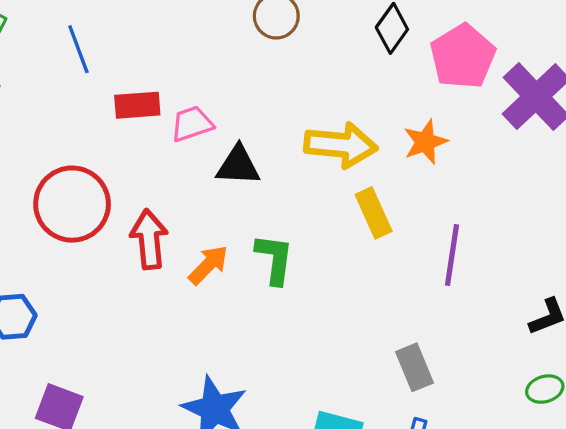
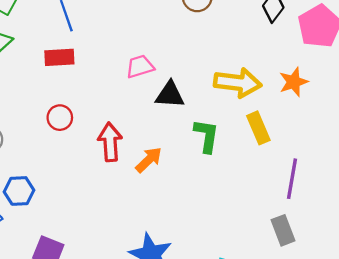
red rectangle: (137, 105) -> (59, 57), moved
red circle: (72, 204) -> (60, 118), size x0.5
purple line: (452, 255) -> (292, 179), moved
green L-shape: (274, 259) -> (206, 136), moved

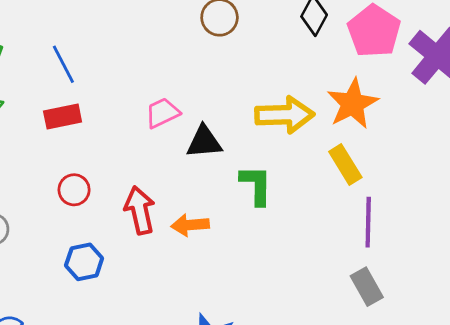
orange star: (294, 82) -> (352, 104), size x1.4
yellow rectangle: (258, 128) -> (345, 164), moved
orange arrow: (149, 160) -> (190, 225), turned -132
blue hexagon: (19, 191) -> (84, 262), moved

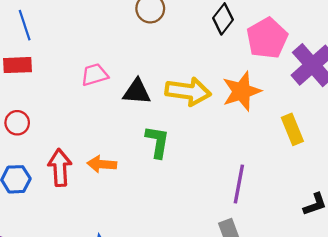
black triangle: (204, 142) -> (137, 92), moved
yellow rectangle: (345, 164) -> (292, 129), moved
red arrow: (140, 210) -> (60, 168), moved

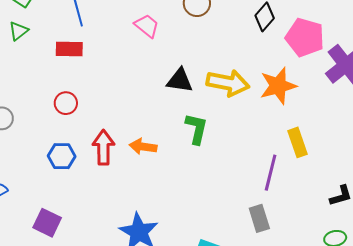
pink pentagon: (267, 38) -> (305, 37), turned -30
pink trapezoid: (95, 75) -> (147, 26), moved, turned 52
yellow rectangle: (292, 129) -> (298, 142), moved

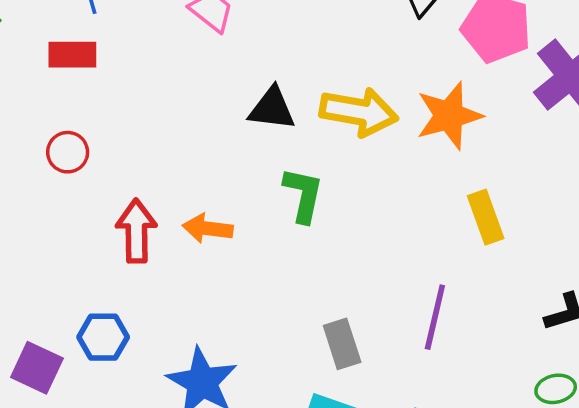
blue hexagon: (62, 156) -> (103, 337), moved
purple line: (271, 173) -> (435, 317), moved
gray rectangle: (259, 218) -> (342, 344), moved

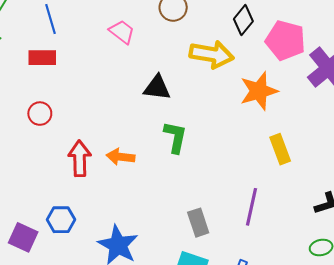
yellow arrow: (359, 112) -> (212, 54), moved

